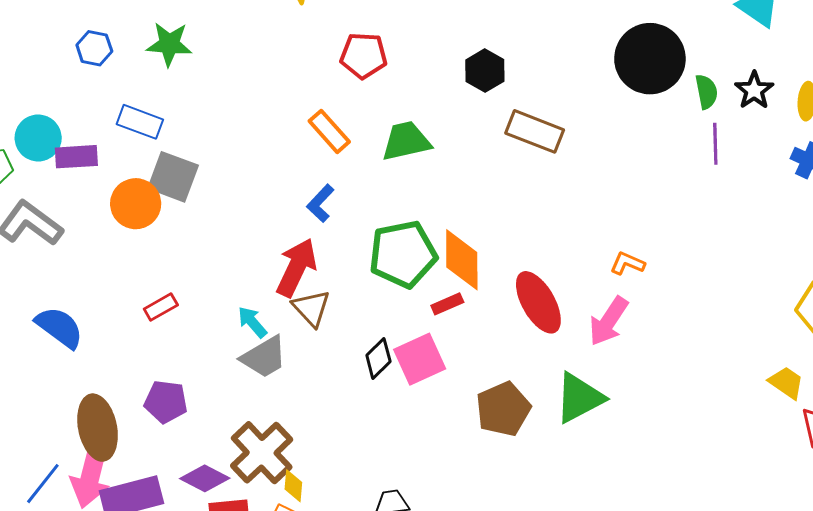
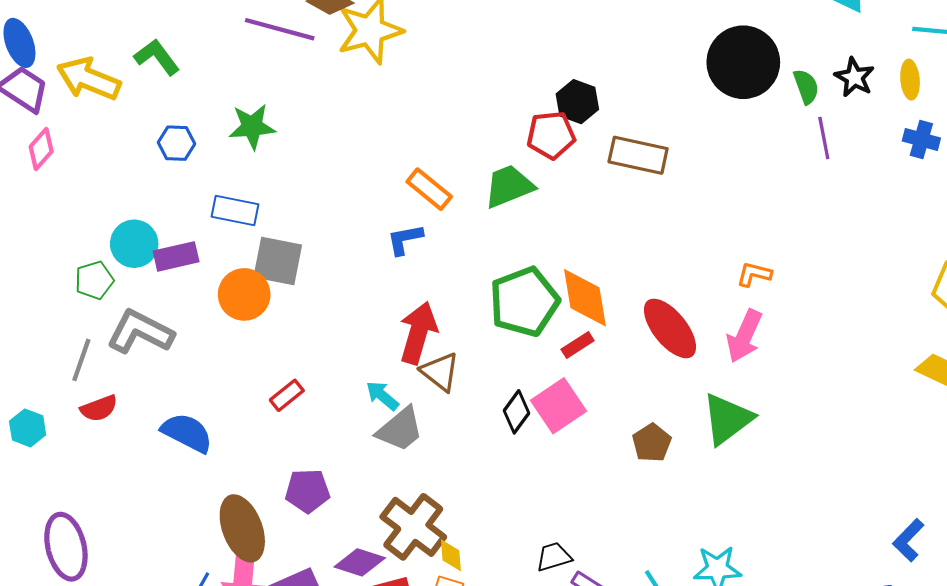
red pentagon: (364, 56) -> (551, 135), moved
blue L-shape: (320, 203) -> (405, 239), moved, turned 45
brown pentagon: (503, 409) -> (652, 443), size x0.7

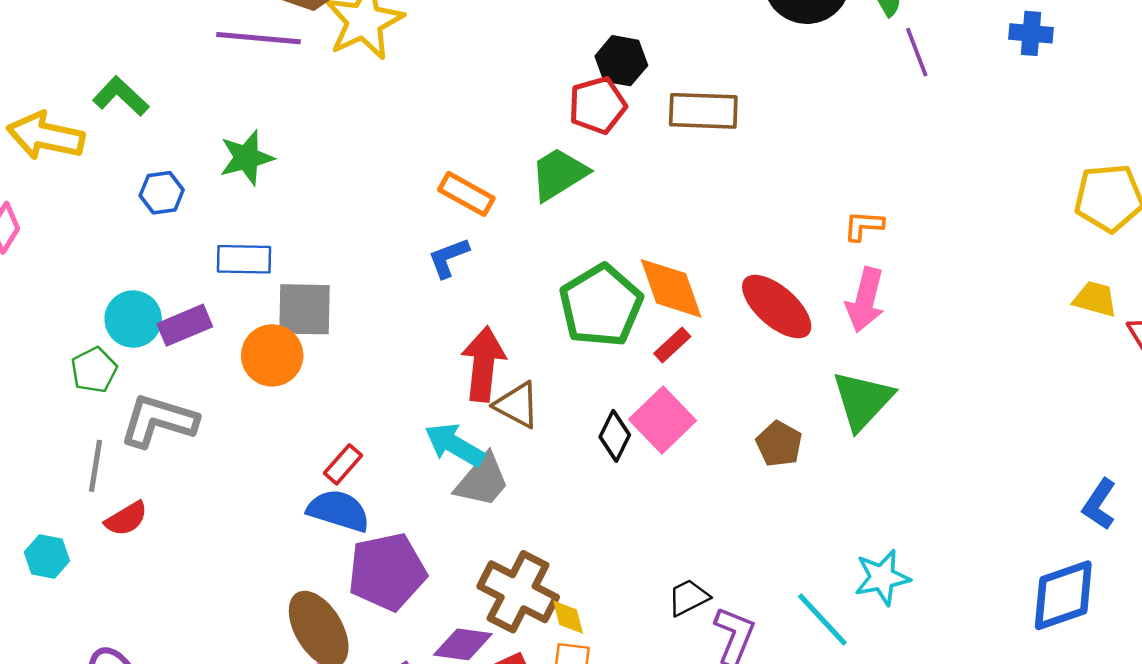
cyan arrow: (382, 396) -> (455, 445), size x1.4
blue semicircle: (187, 433) -> (338, 511), moved
purple pentagon: (307, 491) -> (387, 572), size x1.5

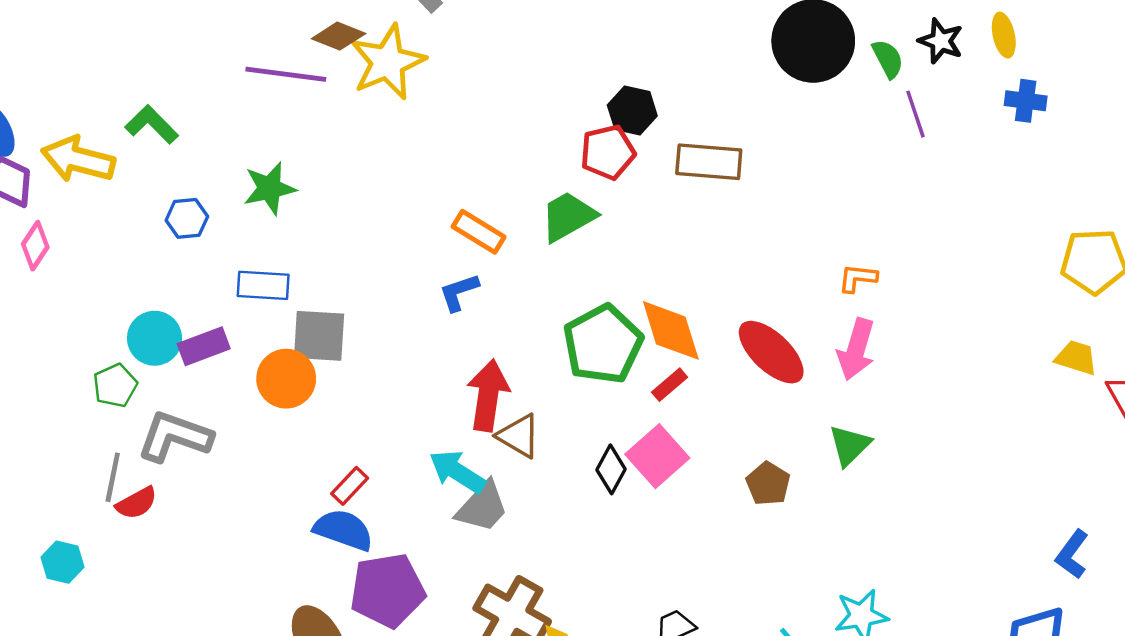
green triangle: (863, 400) -> (850, 445), size x0.7
red semicircle: (126, 519) -> (137, 503), moved

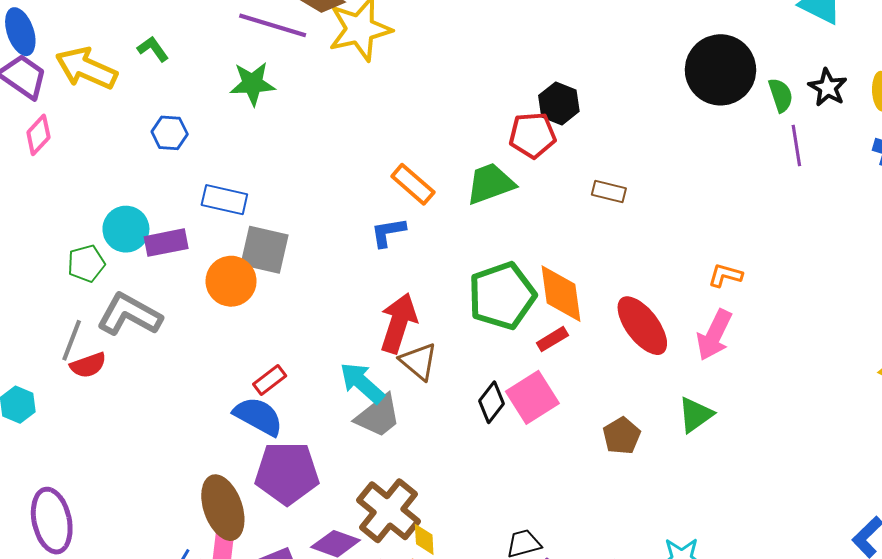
green L-shape: (152, 124) -> (153, 49), size x0.7
brown rectangle: (709, 162) -> (609, 191), moved, size x0.6
green star: (270, 188) -> (252, 84), moved

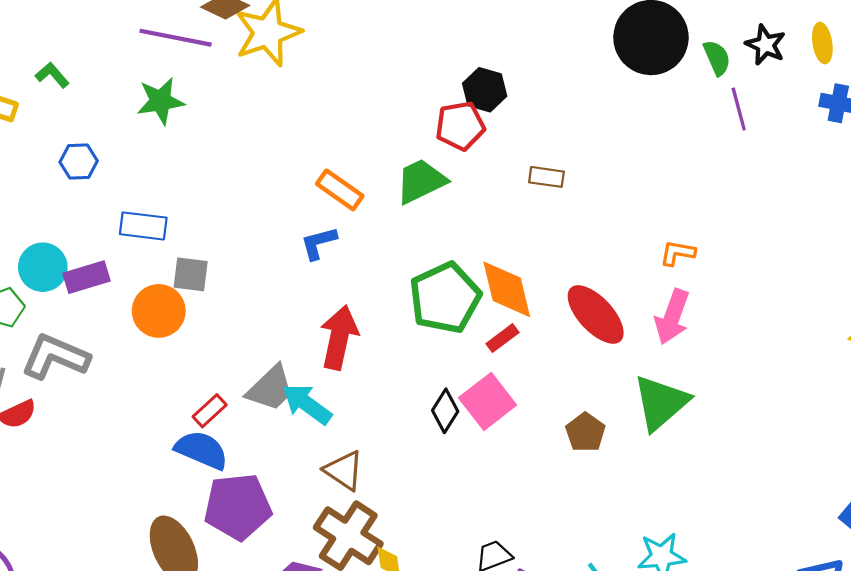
gray square: (265, 250) -> (191, 274), size x0.7
brown triangle: (419, 361) -> (344, 470), moved
green triangle: (695, 415) -> (661, 403), size x1.5
gray trapezoid: (378, 416) -> (270, 388), moved

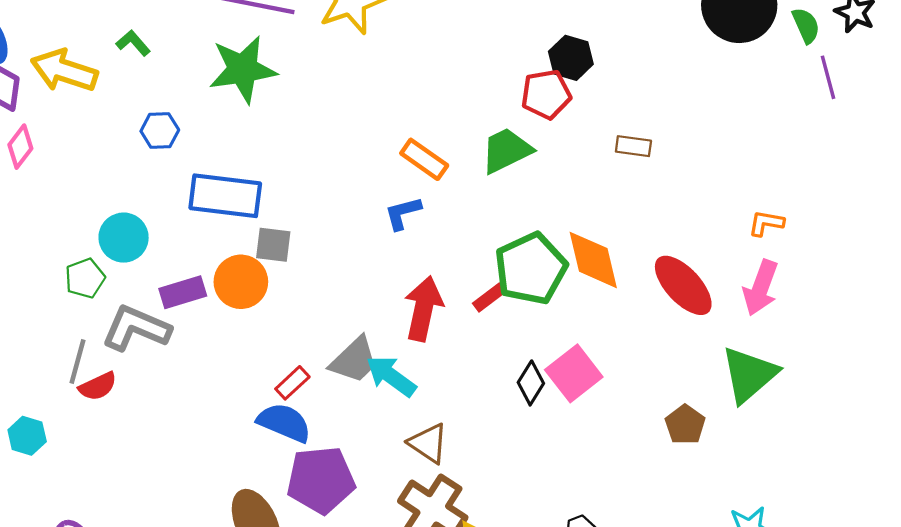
green star: (161, 101) -> (243, 69), size x1.4
blue rectangle: (143, 226) -> (225, 196), size x1.5
purple rectangle: (86, 277) -> (183, 292), moved
red rectangle: (503, 338) -> (489, 298), moved
brown pentagon: (585, 432) -> (685, 425), moved

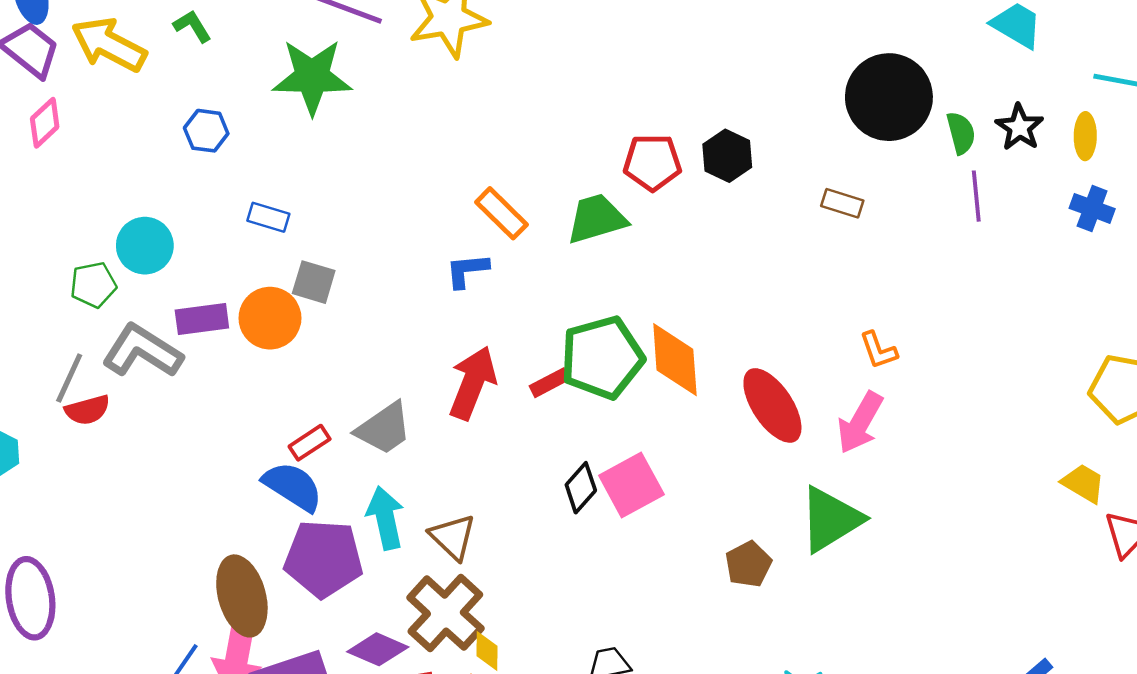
black hexagon: (571, 58) -> (727, 156), moved
brown rectangle: (633, 146) -> (842, 203), moved
blue rectangle: (225, 196) -> (268, 217), size x0.5
orange L-shape: (766, 223) -> (878, 350), turned -129
cyan arrow: (391, 376) -> (385, 518), moved, turned 32

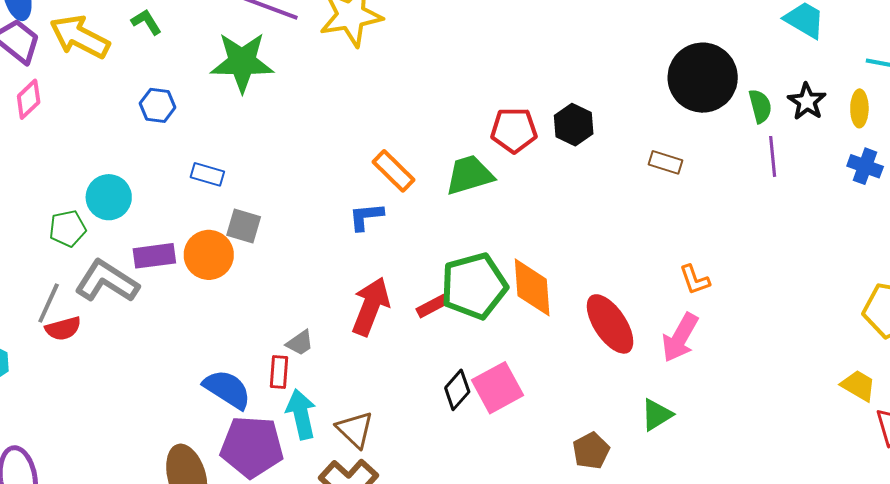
gray trapezoid: (384, 428) -> (300, 343), size x0.6
red rectangle: (310, 443) -> (279, 372), moved, turned -52
green triangle: (831, 519) -> (657, 415), size x0.6

